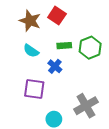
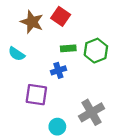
cyan semicircle: (31, 51) -> (17, 54), moved
blue cross: (55, 66) -> (58, 70), turned 32

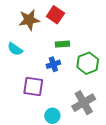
brown star: (32, 22) -> (29, 20), turned -30
green hexagon: (96, 51) -> (88, 63), moved

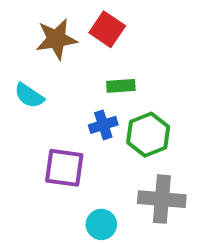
green hexagon: (88, 63) -> (148, 135), moved
gray cross: (84, 103) -> (162, 199), turned 35

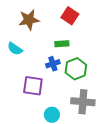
red square: (107, 29) -> (70, 16), moved

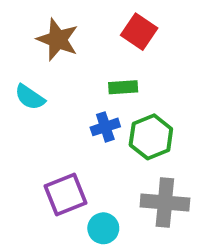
brown star: (29, 20) -> (58, 40), turned 30
purple square: (33, 86) -> (66, 195), moved, turned -30

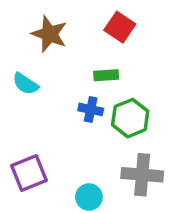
blue cross: (105, 127) -> (91, 109), turned 30
purple square: (66, 195) -> (29, 173), moved

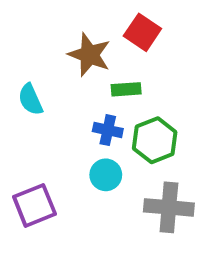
brown star: (49, 34) -> (89, 55), moved
cyan semicircle: (25, 84) -> (30, 99), turned 32
cyan circle: (89, 197) -> (106, 175), moved

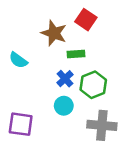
cyan semicircle: (30, 99) -> (18, 60), turned -30
blue cross: (108, 130) -> (65, 79), turned 35
purple square: (34, 205) -> (21, 124), turned 30

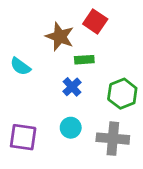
green hexagon: (93, 85) -> (122, 94), moved
cyan circle: (64, 106) -> (71, 128), moved

